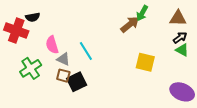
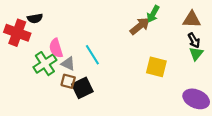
black arrow: (180, 38) -> (194, 40), turned 96
green triangle: (182, 50) -> (196, 54), turned 40
green cross: (31, 68) -> (45, 64), moved

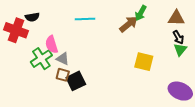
cyan line: (92, 55) -> (85, 19), moved, turned -60

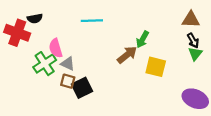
green arrow: (141, 13) -> (142, 39), moved
brown arrow: (129, 24) -> (127, 55), moved

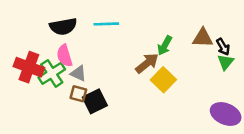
black semicircle: (35, 18) -> (63, 26), moved, size x1.5
brown triangle: (191, 20) -> (203, 38), moved
red cross: (17, 33) -> (29, 67), moved
yellow square: (156, 67) -> (163, 80), moved, turned 30

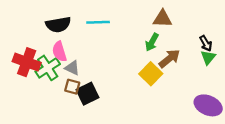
brown triangle: (203, 38) -> (162, 19), moved
brown arrow: (147, 63) -> (169, 59), moved

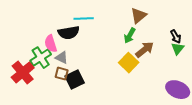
brown triangle: (162, 19) -> (139, 16), turned -42
black semicircle: (58, 25) -> (69, 33), moved
red cross: (27, 62) -> (23, 73), moved, turned 30

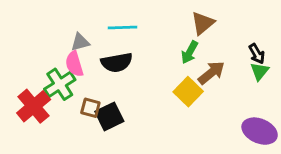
black semicircle: (69, 33) -> (117, 62), moved
gray triangle: (62, 58) -> (80, 42), moved, turned -40

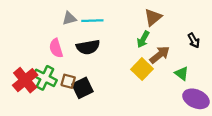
gray triangle: (80, 42) -> (69, 18), moved
green triangle: (260, 71) -> (182, 73), moved, turned -32
green cross: (60, 84) -> (45, 78), moved, turned -30

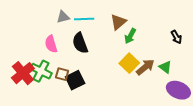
brown triangle: (153, 17) -> (118, 22), moved
black semicircle: (88, 47) -> (80, 43), turned 80
brown arrow: (160, 55) -> (145, 67), moved

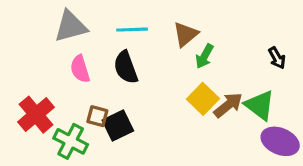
gray triangle: (63, 17) -> (71, 26), moved, size x1.6
green triangle: (165, 67) -> (260, 105), size x1.5
green cross: (41, 71) -> (71, 141), moved

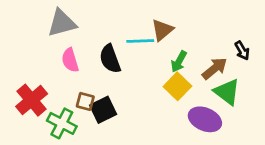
cyan line: (132, 30) -> (140, 41), moved
green arrow: (205, 56) -> (179, 62), moved
brown arrow: (228, 105) -> (215, 68), moved
purple ellipse: (280, 141) -> (205, 119), moved

